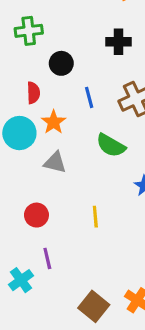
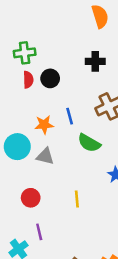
red semicircle: (33, 93) -> (28, 80), moved
blue line: (89, 97) -> (70, 116), moved
orange star: (54, 122) -> (44, 125), turned 30
cyan circle: (19, 133) -> (17, 147), moved

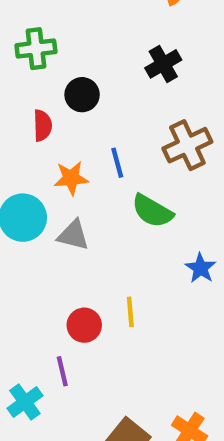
black cross: (95, 61) -> (163, 64), turned -30
red semicircle: (28, 80) -> (43, 125), moved
red circle: (31, 198) -> (84, 325), moved

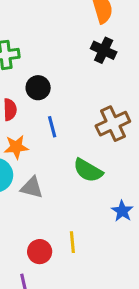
black cross: (163, 64) -> (104, 50), moved, turned -35
blue line: (117, 163) -> (52, 127), moved
orange star: (71, 178) -> (16, 147), moved

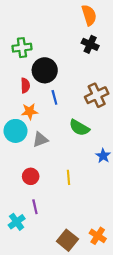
black circle: (38, 88) -> (45, 70), size x1.5
gray triangle: (32, 188) -> (40, 140), turned -35
red circle: (40, 252) -> (31, 176), moved

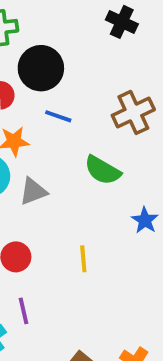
blue line: (54, 97) -> (58, 116), turned -56

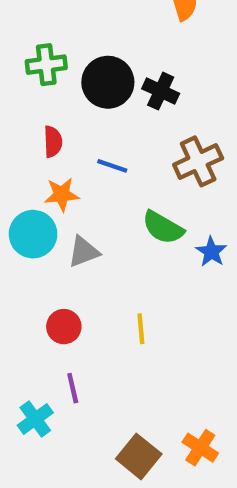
black cross: (122, 22) -> (161, 91), moved
black circle: (41, 68) -> (108, 82), moved
blue star: (145, 220) -> (211, 252), moved

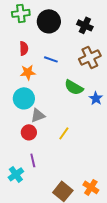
black cross: (161, 91) -> (85, 25), moved
cyan circle: (33, 234) -> (24, 98), moved
gray triangle: (84, 252) -> (38, 115), moved
yellow line: (141, 329) -> (64, 133), turned 40

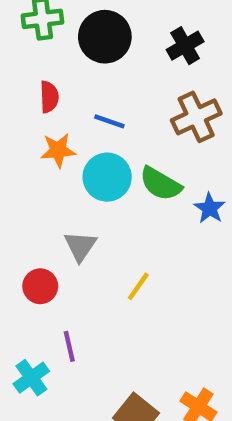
black cross: (85, 25) -> (185, 46), turned 35
cyan circle: (24, 98) -> (107, 177), moved
gray triangle: (38, 115) -> (80, 246), turned -35
red circle: (29, 132) -> (40, 286), moved

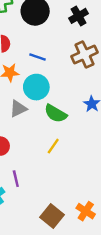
green semicircle: (161, 184) -> (56, 114), moved
gray triangle: (80, 246) -> (18, 109), moved, turned 30

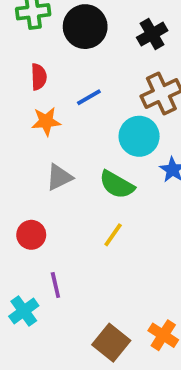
blue line: (37, 57) -> (89, 97), turned -49
cyan circle: (36, 87) -> (139, 136), moved

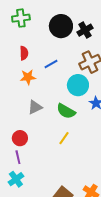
black circle: (85, 27) -> (61, 26), moved
purple line: (55, 285) -> (18, 157), moved

